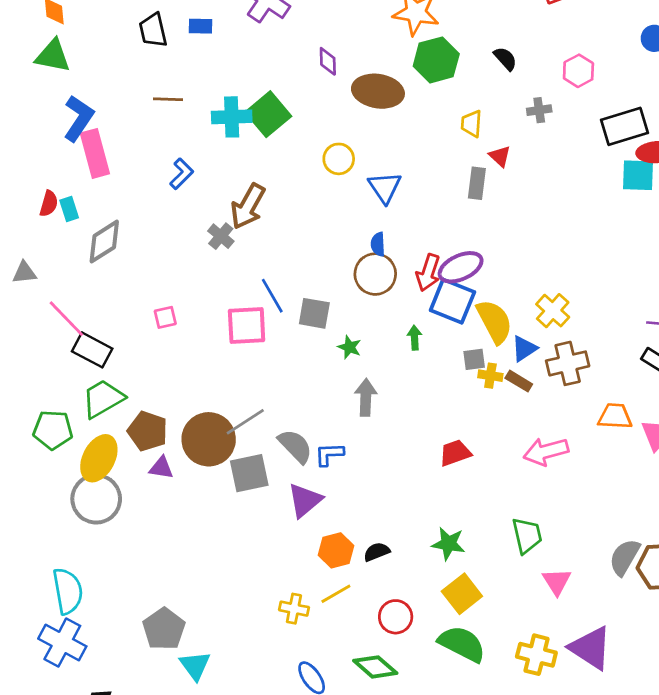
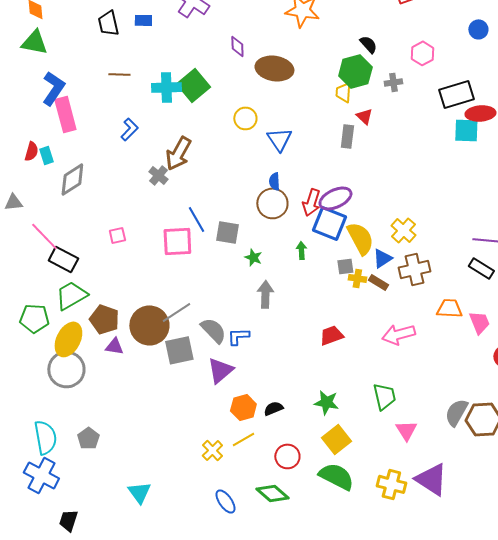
green hexagon: (436, 60) -> (355, 71), moved
yellow cross: (294, 609) -> (212, 450), turned 35
gray pentagon: (164, 629) -> (88, 438), moved, size x0.7

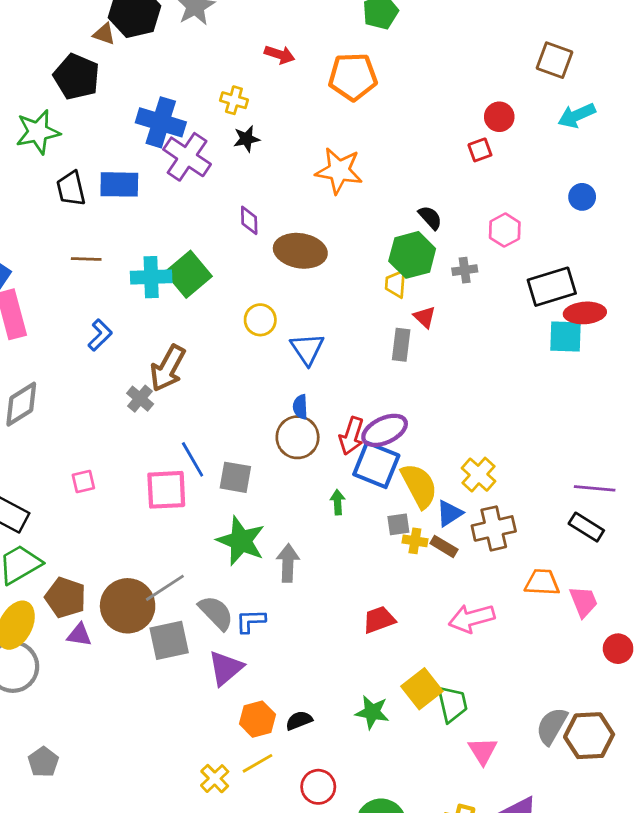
blue rectangle: (143, 20) -> (119, 184), size x1.6
green star: (253, 257) -> (241, 541), moved, size x2.0
yellow square: (336, 439) -> (422, 689), moved

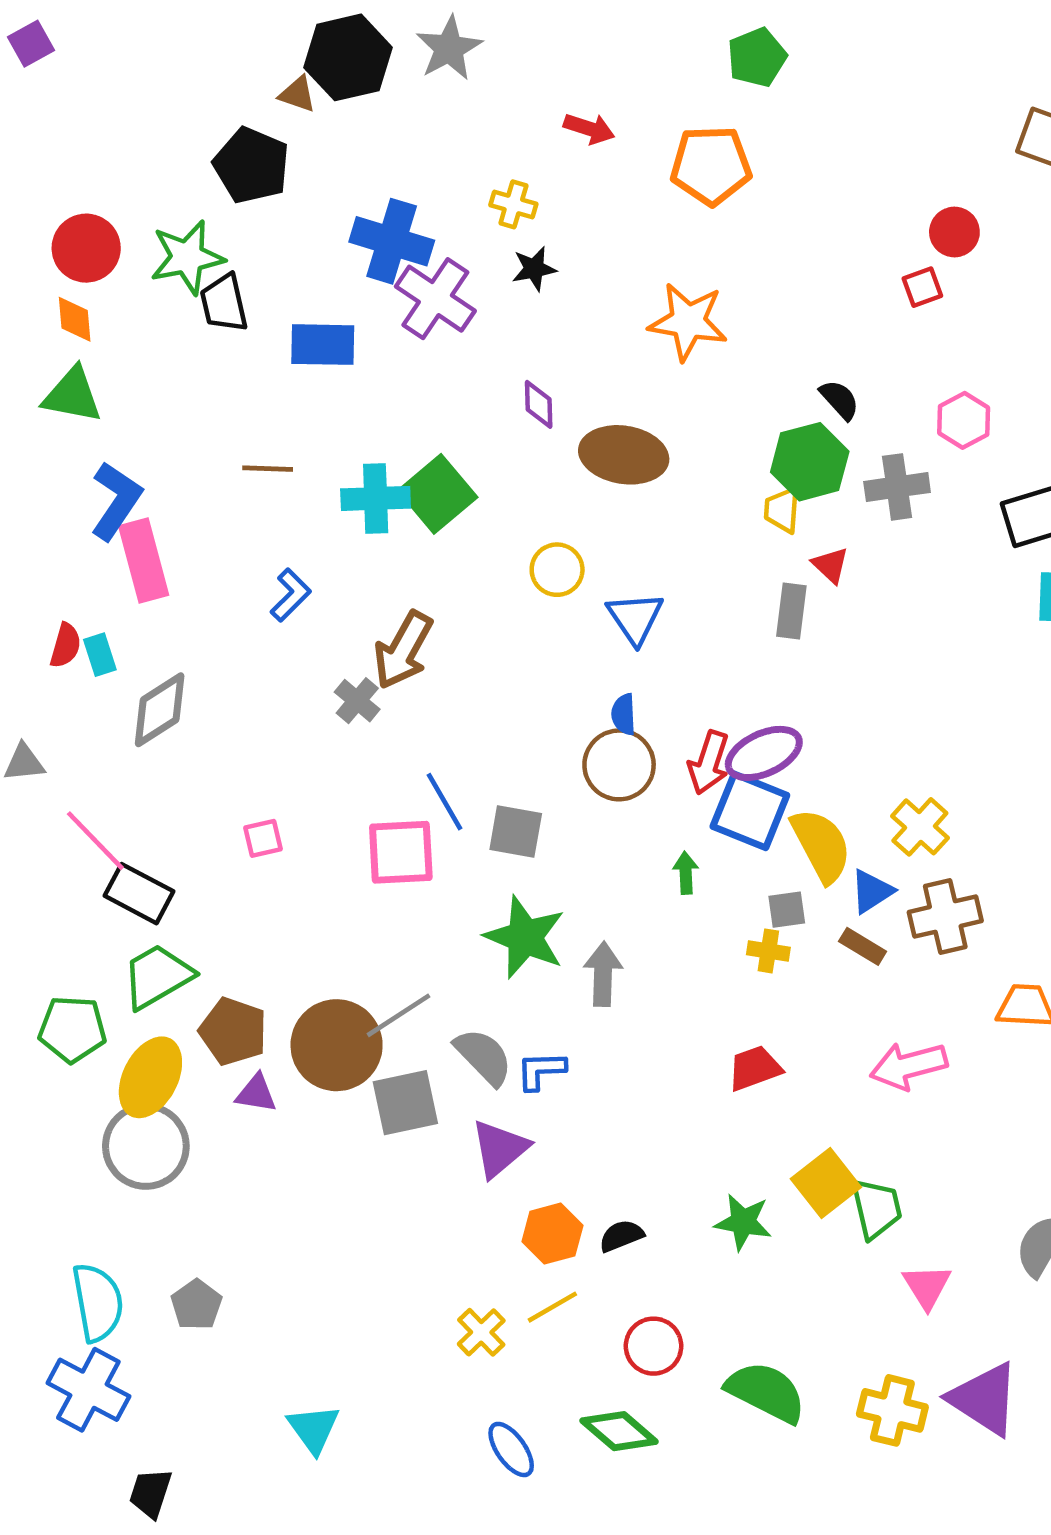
black trapezoid: (71, 189) -> (224, 303), moved
gray cross: (465, 270) -> (897, 487), size x1.5
yellow cross: (415, 541) -> (768, 951), moved

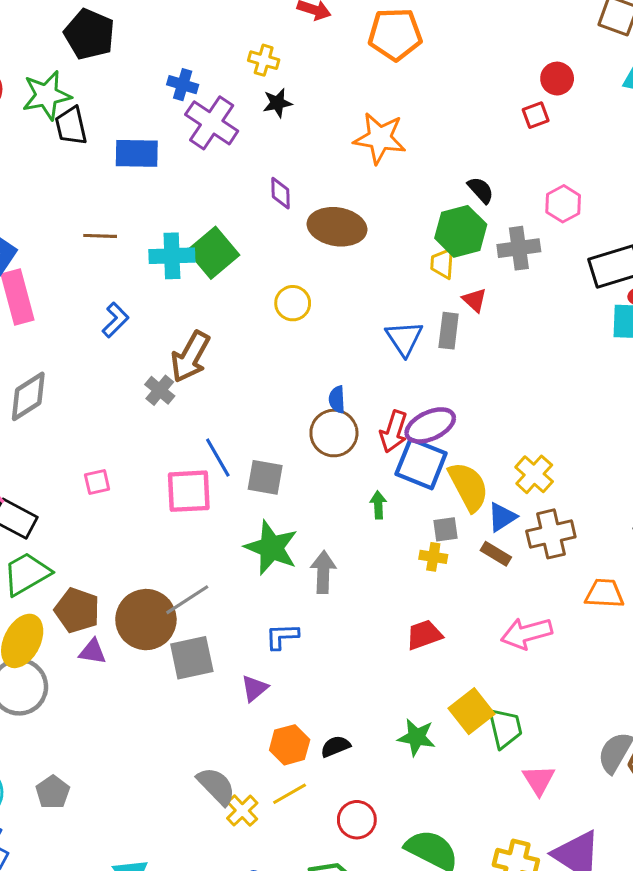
blue cross: (392, 241) -> (183, 85), size x0.6
blue triangle: (635, 618) -> (404, 338), moved
gray semicircle: (484, 1057) -> (216, 786), moved
purple triangle: (500, 1149) -> (254, 688), size x0.7

